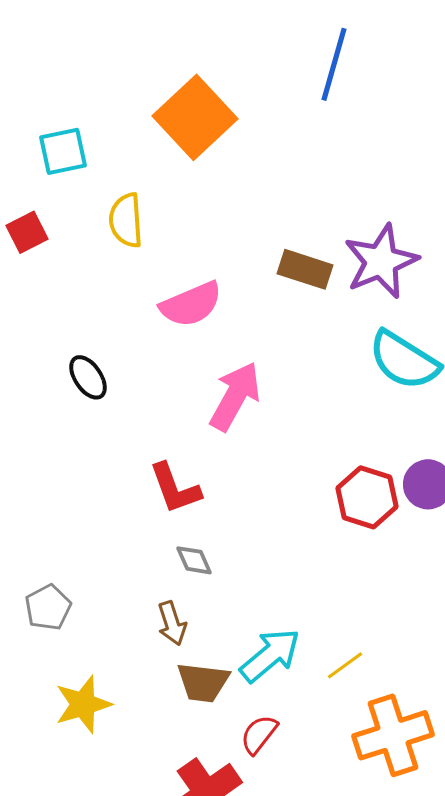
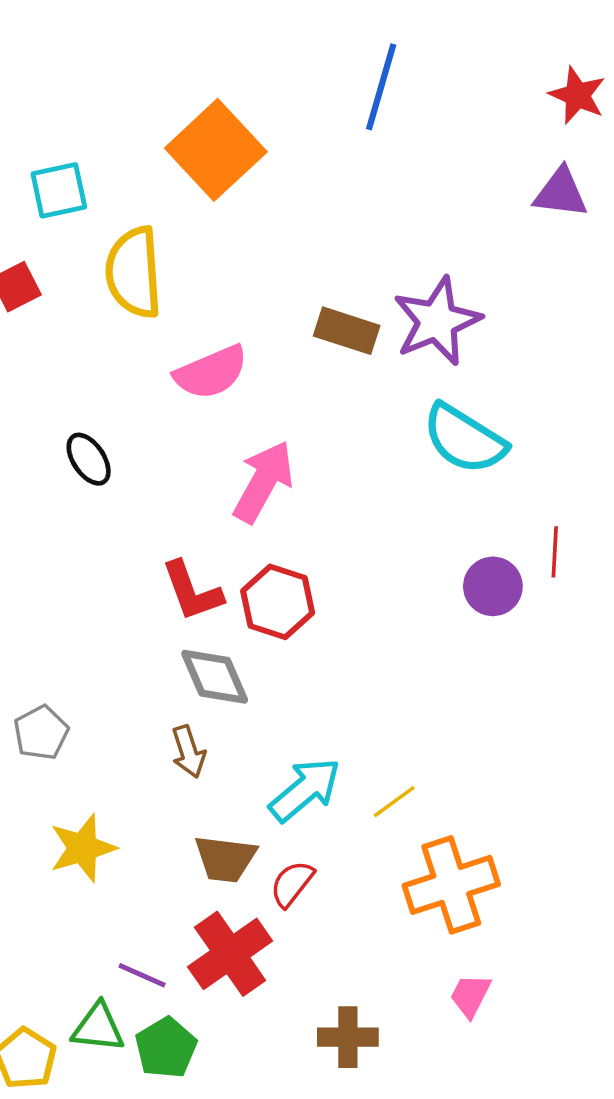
yellow semicircle: (126, 220) -> (134, 272), size x1.4
red hexagon: (367, 497) -> (278, 602), moved
gray diamond: (194, 560) -> (215, 677), size x1.6
brown trapezoid: (203, 682) -> (225, 859), moved

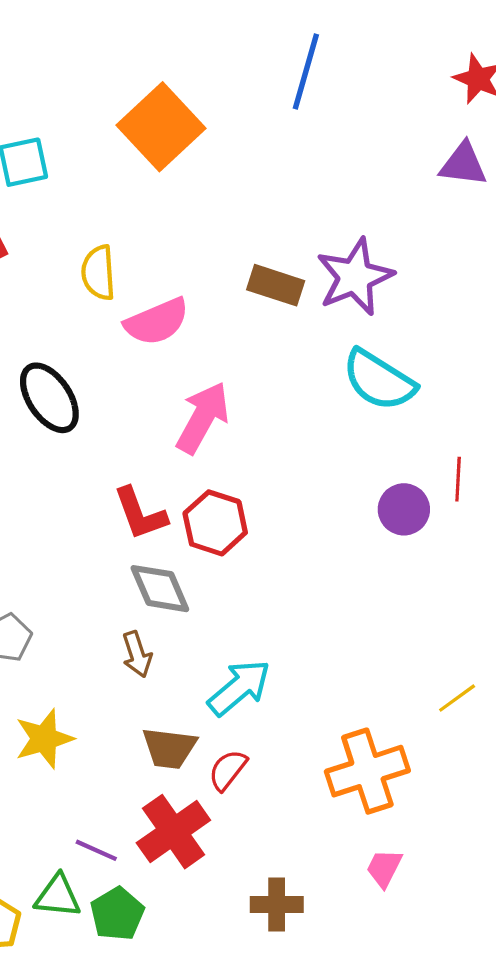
yellow semicircle: (134, 272) -> (98, 273), moved, size x0.7
black ellipse: (89, 459) -> (49, 398), size x1.5
yellow line: (394, 802) -> (457, 698), moved

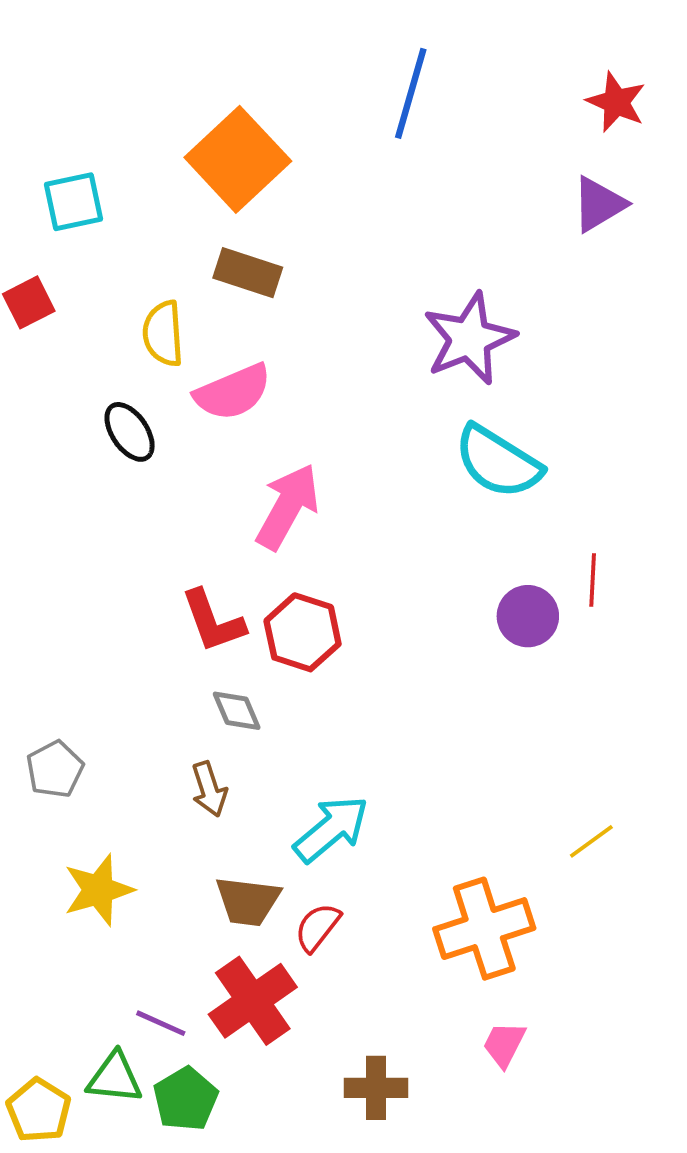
purple triangle: (463, 164) -> (599, 204), turned -38
brown rectangle: (276, 285) -> (248, 273), moved
black ellipse: (49, 398) -> (130, 432), moved, size x0.7
gray diamond: (160, 589) -> (237, 711), size x0.7

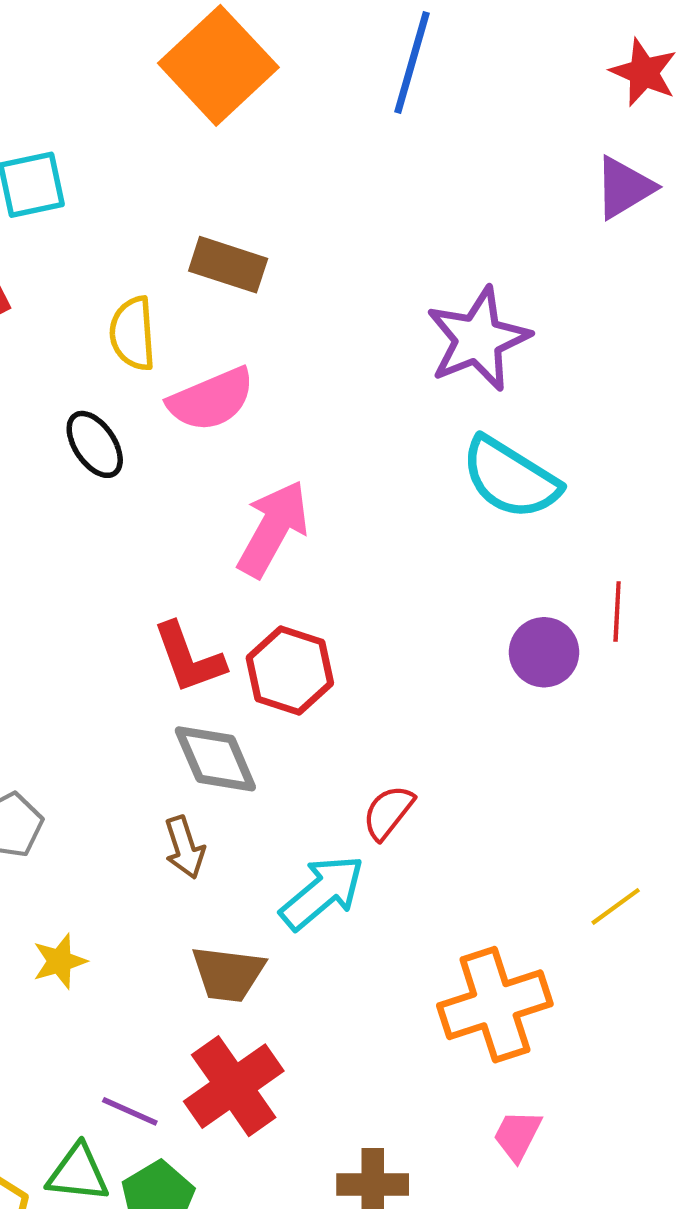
orange square: (238, 159) -> (218, 65), moved
gray diamond: (237, 711) -> (215, 759), size x1.5
yellow star: (98, 890) -> (60, 961), size x0.7
red semicircle: (317, 927) -> (388, 812), moved

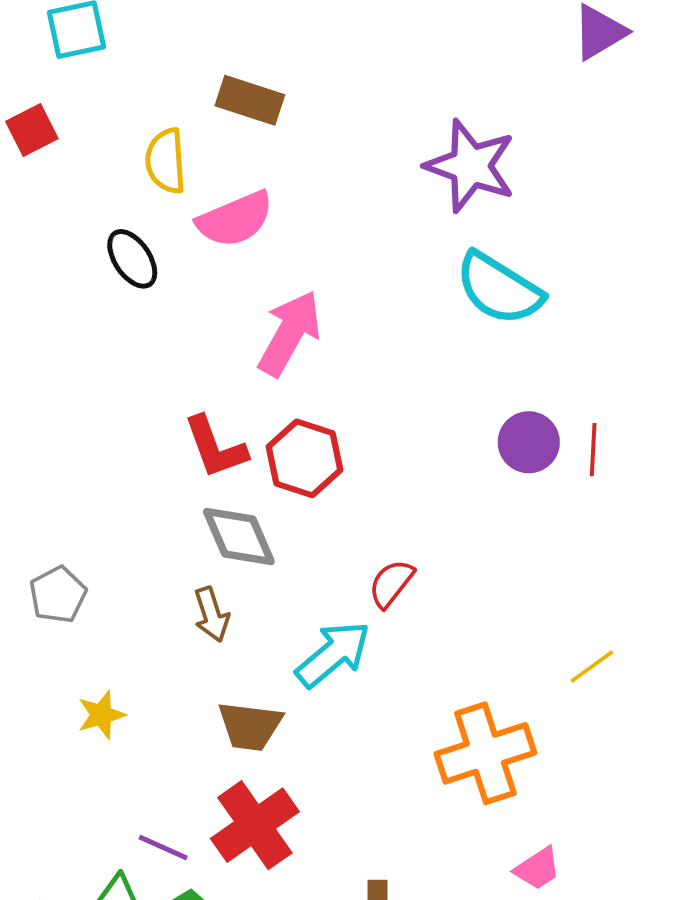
purple star: (478, 339) -> (471, 166), turned -30
red line: (617, 612) -> (593, 450), moved
pink trapezoid: (517, 1135) -> (537, 869), moved, turned -150

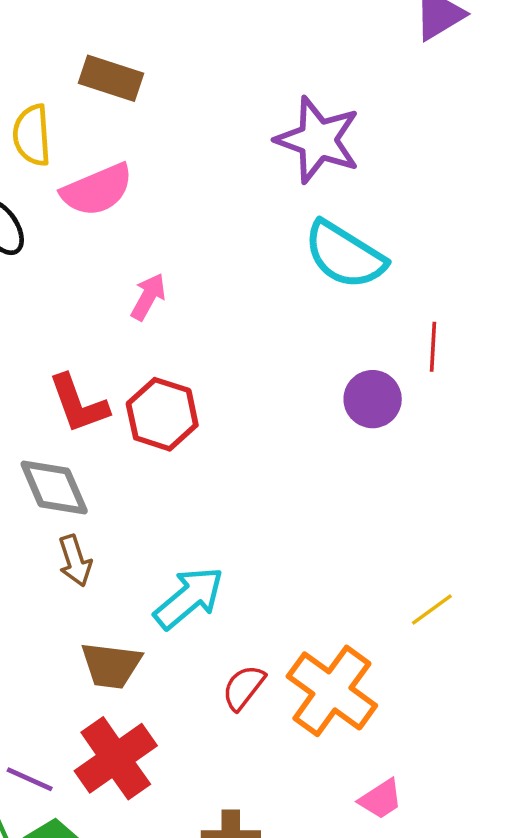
pink arrow: (290, 333) -> (148, 297), size x0.6
red line: (593, 450) -> (433, 347), moved
gray diamond: (239, 536) -> (54, 487), moved
red semicircle: (391, 584) -> (244, 687), moved
orange cross: (485, 753) -> (332, 691), turned -36

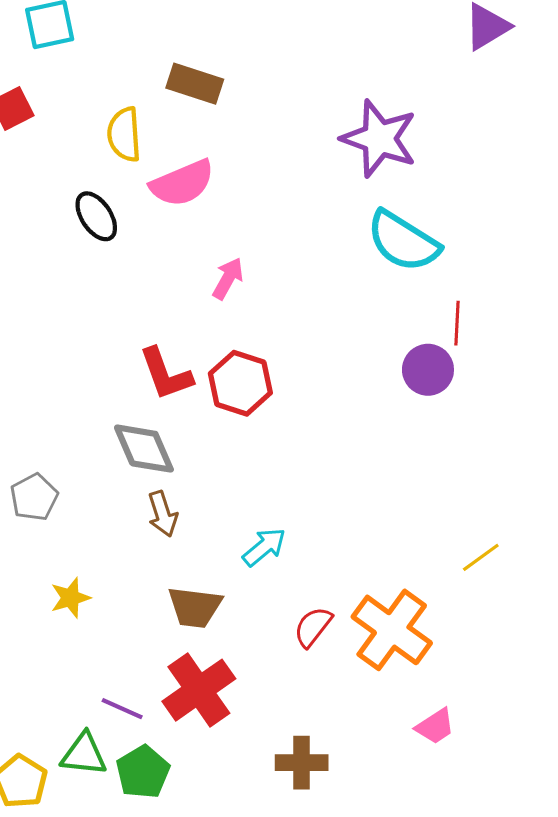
red line: (433, 347) -> (457, 323), moved
cyan arrow: (189, 598) -> (264, 547), size x0.7

